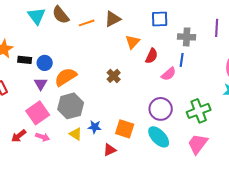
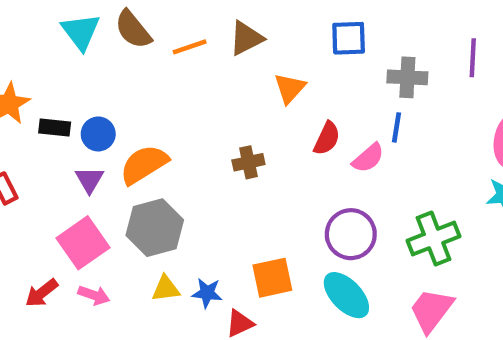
red semicircle: (152, 56) -> (327, 138), moved
brown cross: (114, 76) -> (248, 162), turned 32
blue star: (95, 127) -> (207, 293), moved
orange square: (125, 129) -> (272, 278), turned -30
yellow triangle: (76, 134) -> (166, 289), turned -40

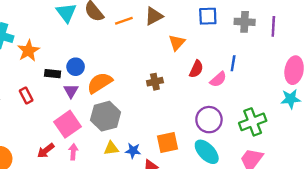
gray cross: (407, 77) -> (245, 22), moved
black rectangle: (55, 127) -> (53, 74), moved
pink arrow: (94, 295) -> (73, 152), turned -105

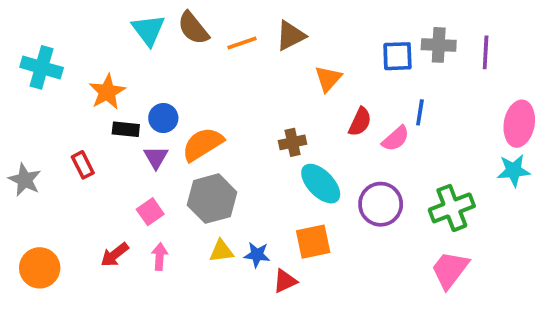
blue square: (208, 16) -> (397, 56), moved
orange star: (28, 51) -> (107, 92), moved
pink square: (68, 124) -> (150, 212), size x0.6
cyan ellipse: (207, 152) -> (321, 184), moved

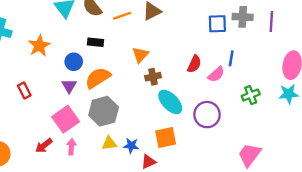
orange triangle: (328, 79) -> (140, 55), moved
black rectangle: (126, 129) -> (96, 42), moved
green cross: (452, 208) -> (251, 95), moved, size x0.7
pink square: (150, 212) -> (66, 119), size x1.6

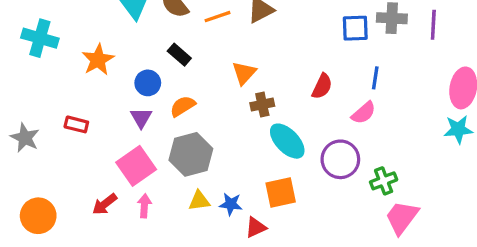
black rectangle: (96, 42) -> (179, 55), turned 35
pink semicircle: (216, 74) -> (364, 113), moved
orange semicircle: (98, 78) -> (183, 106), size x0.7
red rectangle: (24, 90) -> (76, 124), turned -49
green cross: (251, 95) -> (384, 181), moved

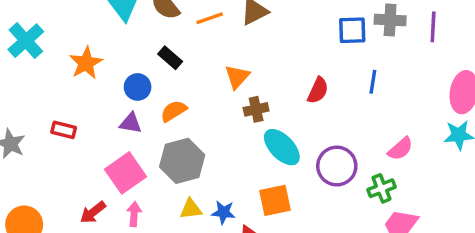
cyan cross: (40, 38) -> (26, 41), turned 32
pink semicircle: (364, 113) -> (400, 149), moved
purple triangle: (141, 118) -> (131, 123), turned -50

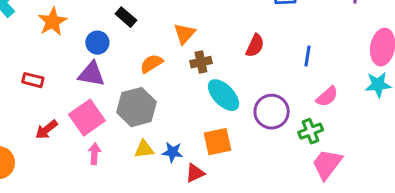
blue line: (373, 82) -> (308, 56), moved
orange semicircle: (174, 111) -> (151, 64), moved
purple triangle: (131, 123) -> (91, 74), size x1.4
red arrow: (93, 212) -> (46, 130), moved

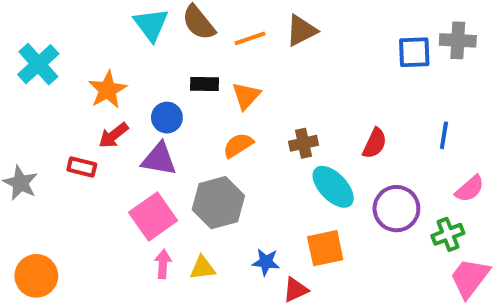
black rectangle: (126, 17) -> (205, 84), turned -40
orange triangle: (184, 34) -> (246, 96), moved
red semicircle: (255, 46) -> (375, 143), moved
red arrow: (46, 130) -> (113, 135), moved
yellow triangle: (144, 149) -> (203, 268), moved

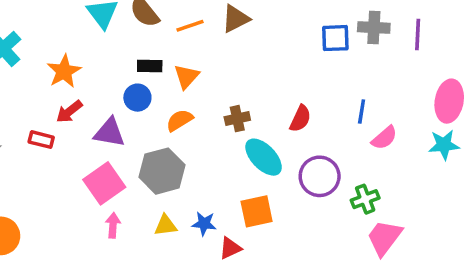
blue circle: (167, 118) -> (137, 98), moved
pink semicircle: (470, 189) -> (384, 138), moved
yellow triangle: (203, 268) -> (165, 225), moved

